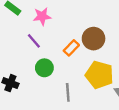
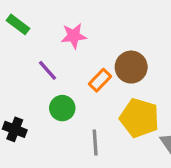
pink star: (42, 16) -> (74, 36), moved

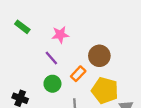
purple line: (48, 70) -> (51, 58), moved
orange rectangle: (100, 80) -> (78, 74), moved

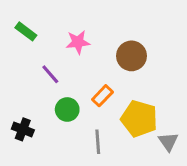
brown circle: (99, 56) -> (131, 56), moved
purple line: (51, 58) -> (50, 74), moved

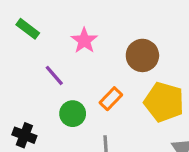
pink star: (78, 42) -> (84, 40), turned -30
yellow pentagon: (139, 119) -> (164, 102), moved

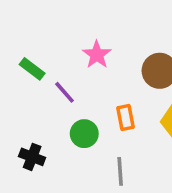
green rectangle: (28, 29) -> (32, 69), moved
orange rectangle: (111, 99) -> (126, 117), turned -55

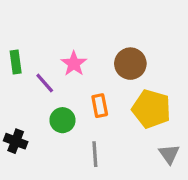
pink star: (97, 55) -> (74, 64), moved
green rectangle: (32, 69) -> (16, 62), turned 45

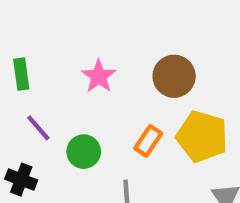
purple line: (45, 83) -> (38, 128), moved
orange rectangle: (100, 106) -> (148, 141), moved, turned 45

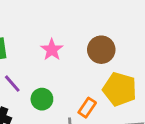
orange rectangle: (148, 141) -> (87, 108), moved

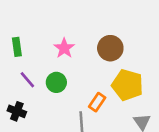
green circle: (42, 99) -> (56, 82), moved

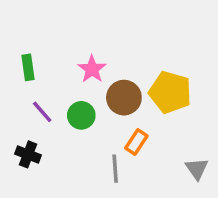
brown circle: (110, 48) -> (124, 98), moved
yellow pentagon: (127, 85) -> (170, 92), moved

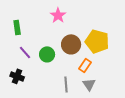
pink star: (92, 69) -> (58, 15), moved
orange rectangle: (136, 142) -> (85, 65), moved
gray triangle: (197, 169) -> (89, 84), moved

